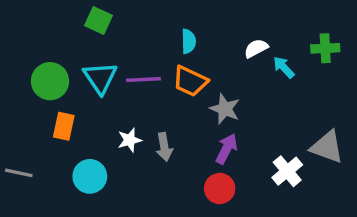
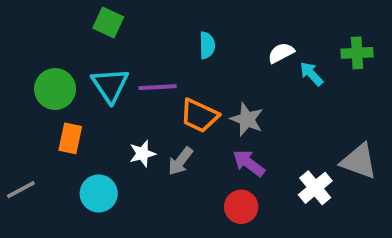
orange trapezoid: (190, 81) -> (199, 116), moved
gray arrow: (164, 147) -> (180, 161), turned 48
purple arrow: (227, 149) -> (249, 163), turned -80
gray line: (19, 173) -> (21, 190), turned -40

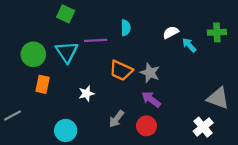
purple line: (158, 87) -> (96, 40), moved
gray arrow: (180, 161) -> (116, 119), moved
white cross: (315, 188) -> (203, 127), moved
cyan circle: (99, 193) -> (66, 130), moved

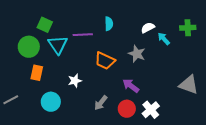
green square: (66, 14) -> (45, 25), moved
gray star: (150, 73) -> (137, 54), moved
white cross: (203, 127) -> (151, 110), moved
cyan circle: (66, 130) -> (51, 102), moved

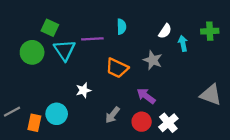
white semicircle: (148, 28) -> (165, 31), turned 152
cyan arrow: (164, 39) -> (183, 43), turned 32
orange rectangle: (37, 73) -> (34, 123), moved

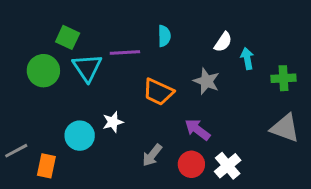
green cross: (210, 31) -> (284, 78), moved
cyan circle: (57, 114) -> (80, 136), moved

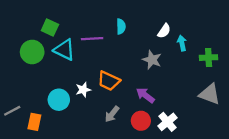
cyan triangle: (87, 68) -> (64, 50), turned -30
orange trapezoid: (158, 92) -> (109, 81), moved

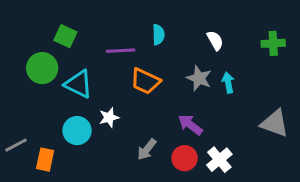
white semicircle: (164, 31) -> (215, 40), turned -64
cyan arrow: (182, 43) -> (228, 83), moved
cyan triangle: (64, 50) -> (78, 84), moved
green cross: (209, 58) -> (273, 43), moved
orange trapezoid: (109, 81) -> (145, 81), moved

